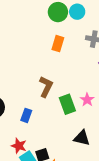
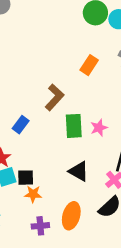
orange rectangle: (58, 44) -> (89, 65), moved

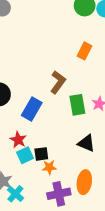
blue rectangle: (21, 125) -> (32, 109), size x1.5
purple cross: (40, 226) -> (59, 194), size x1.5

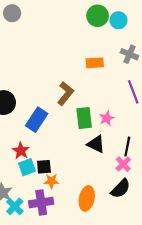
orange rectangle: (84, 51) -> (95, 63), turned 56
black triangle: (86, 143) -> (96, 144), moved
purple cross: (59, 194) -> (41, 203), moved

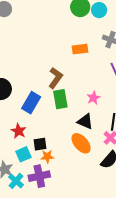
green rectangle: (84, 118) -> (60, 99), moved
cyan square: (27, 167) -> (23, 154), moved
orange ellipse: (87, 198) -> (81, 143), moved, turned -50

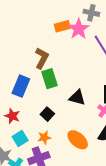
pink star: (93, 98) -> (79, 29), moved, size x1.5
orange ellipse: (81, 143) -> (78, 140), moved
black square: (40, 144) -> (47, 114), moved, turned -32

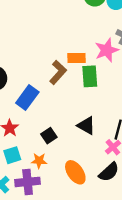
orange rectangle: (62, 26) -> (77, 58), moved
green rectangle: (49, 79) -> (90, 76), moved

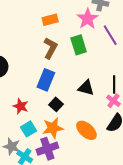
orange rectangle: (77, 58) -> (50, 20), moved
blue rectangle: (27, 97) -> (46, 80), moved
orange star: (39, 161) -> (53, 128), size x1.5

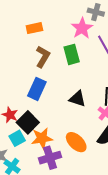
orange rectangle: (50, 20) -> (34, 28), moved
black square: (56, 104) -> (28, 122), moved, size x1.5
purple cross: (47, 149) -> (50, 158), moved

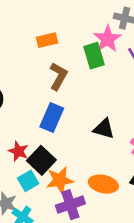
green rectangle: (72, 54) -> (94, 56), moved
orange ellipse: (76, 142) -> (103, 184), turned -30

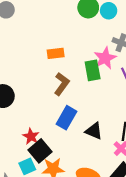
blue rectangle: (52, 117) -> (66, 118), moved
red star: (18, 151) -> (31, 136), moved

